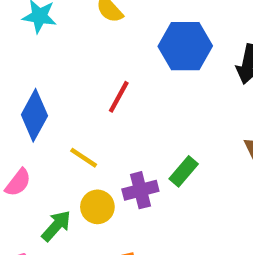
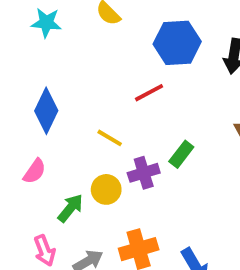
red line: (119, 97) -> (149, 93), moved, turned 36
yellow line: (84, 158) -> (110, 138), moved

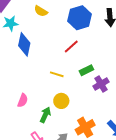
blue diamond: (46, 111) -> (24, 44), moved
green rectangle: (181, 154) -> (86, 70), moved, turned 40
purple cross: (144, 173) -> (101, 84), moved

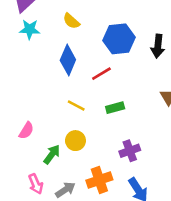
blue diamond: (24, 44) -> (68, 60), moved
purple cross: (101, 84) -> (130, 151), moved

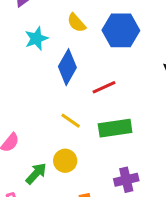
cyan star: (30, 29) -> (36, 39), moved, turned -30
blue hexagon: (119, 39) -> (121, 30), moved
green rectangle: (115, 108) -> (115, 128), size x1.5

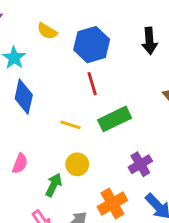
blue hexagon: (121, 30) -> (92, 45), moved
blue diamond: (67, 67) -> (24, 97), moved
red line: (104, 87) -> (92, 84), turned -65

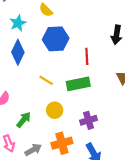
blue hexagon: (92, 45) -> (56, 39), moved
red line: (92, 84) -> (87, 56), moved
yellow circle: (77, 164) -> (55, 110), moved

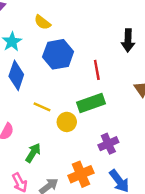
yellow line: (46, 80) -> (42, 107), moved
yellow circle: (55, 110) -> (67, 122), moved

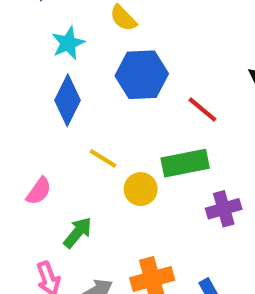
red line: (97, 70) -> (202, 109), turned -48
purple cross: (108, 144) -> (224, 209), moved

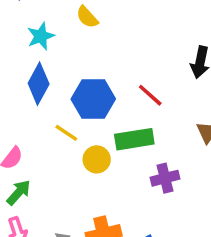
blue hexagon: (142, 75) -> (93, 99), moved
green arrow: (78, 232) -> (19, 192), moved

